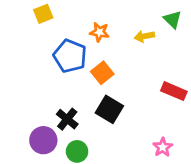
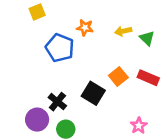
green triangle: (172, 19) -> (147, 38), moved
orange square: (102, 73) -> (118, 77), moved

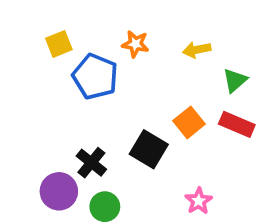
yellow square: (37, 12) -> (59, 44), moved
green triangle: (147, 38) -> (235, 80), moved, turned 35
pink star: (139, 126) -> (199, 201), moved

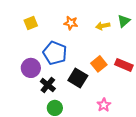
blue pentagon: (95, 76) -> (55, 53), moved
green triangle: (235, 80) -> (124, 21), moved
purple circle: (59, 191) -> (31, 68), moved

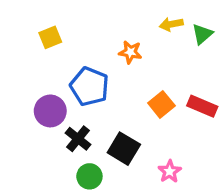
orange star: (71, 23) -> (130, 52), moved
yellow arrow: (103, 26) -> (171, 24), moved
black square: (78, 78) -> (124, 149), moved

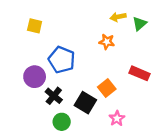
yellow square: (50, 37) -> (35, 26), turned 35
orange star: (130, 52) -> (107, 42), moved
orange square: (161, 104) -> (107, 88), moved

